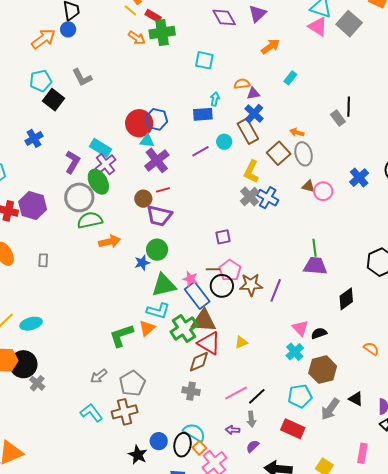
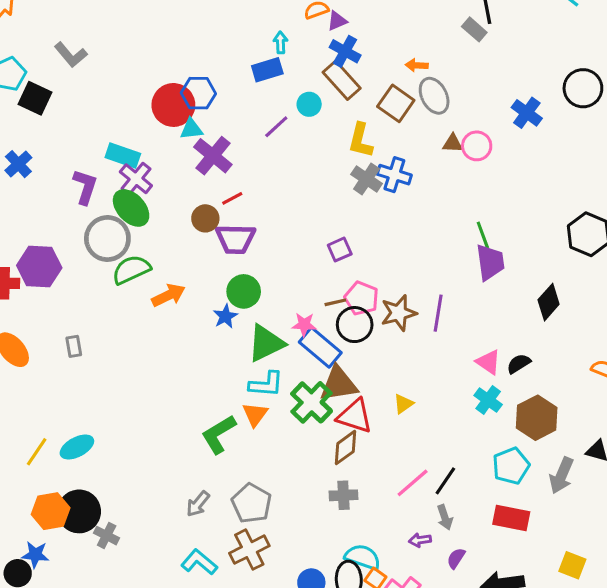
purple trapezoid: (315, 266) -> (490, 262), turned 90

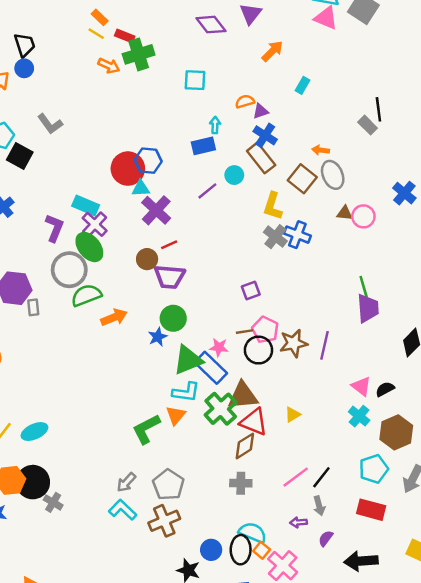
gray rectangle: (74, 346) -> (33, 307), moved
blue rectangle: (320, 347) -> (211, 368), moved
cyan L-shape: (199, 562) -> (123, 510), moved

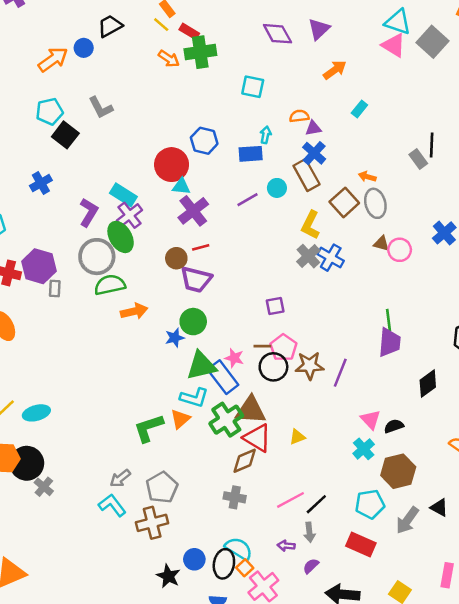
black trapezoid: (25, 45) -> (110, 26), moved, turned -110
blue hexagon: (148, 161) -> (204, 141), moved

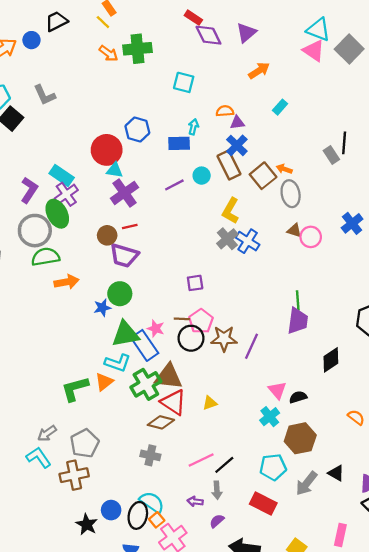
red rectangle: (189, 31) -> (193, 18), moved
brown square: (344, 202) -> (263, 176), moved
brown diamond: (245, 461) -> (161, 422), turned 35

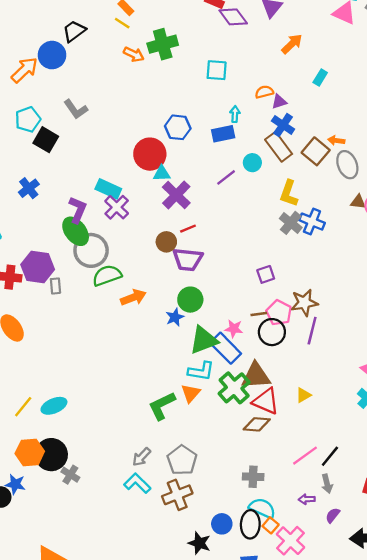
blue circle: (31, 40) -> (52, 55), size x1.5
green ellipse: (57, 214) -> (76, 231), moved
brown star: (224, 339) -> (304, 303), moved
purple line: (252, 346) -> (312, 331), moved
gray cross: (150, 455) -> (253, 477), moved

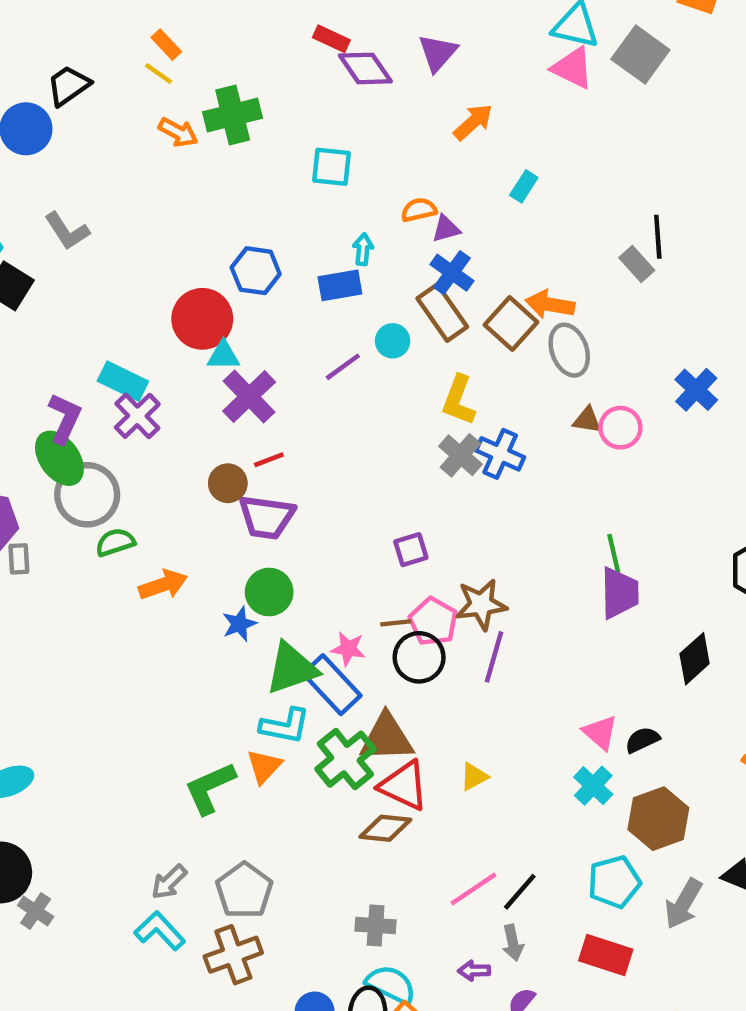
orange arrow: (336, 140) -> (550, 304), size x1.5
green semicircle: (107, 275) -> (115, 542), size x0.7

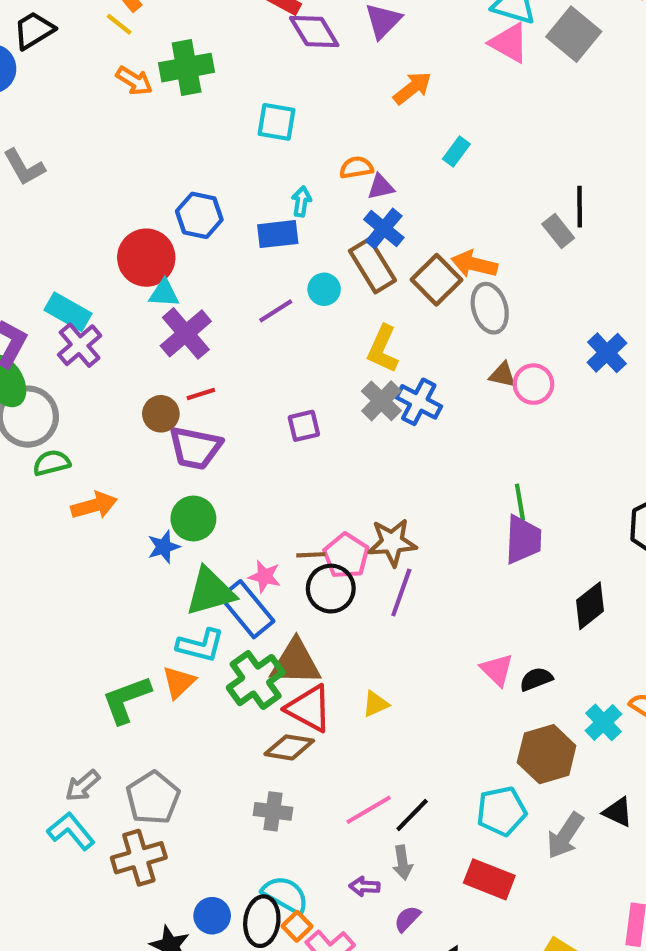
purple square: (411, 550) -> (304, 426), moved
cyan cross: (593, 786) -> (604, 722), moved
gray cross: (376, 926) -> (273, 811), moved

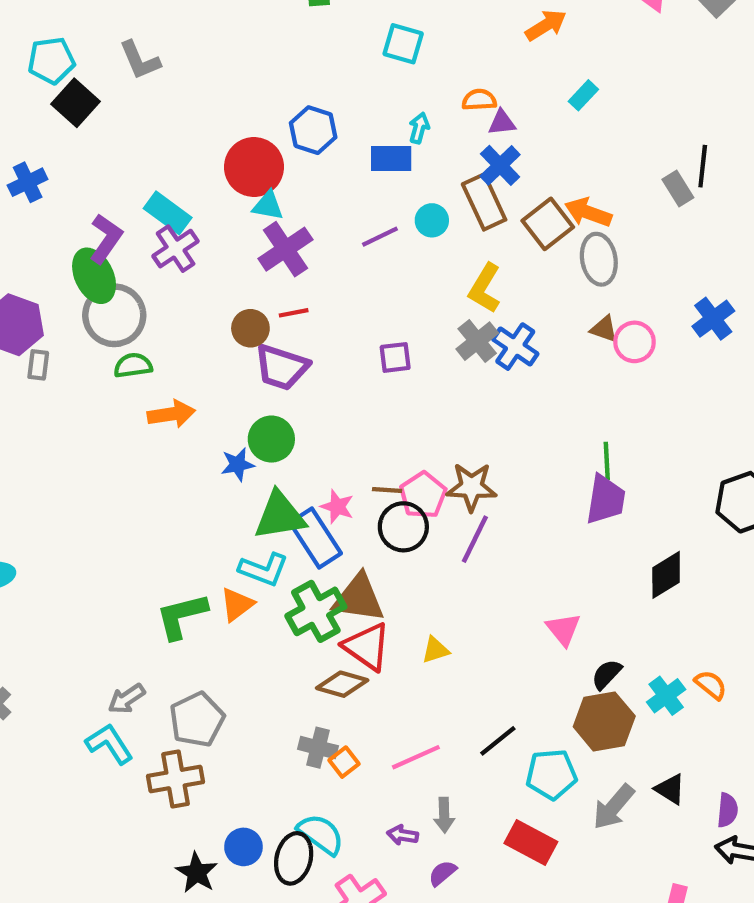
black semicircle: (536, 679) -> (607, 674), moved, turned -32
black line: (412, 815) -> (498, 741), moved
orange square: (297, 926) -> (344, 762), moved

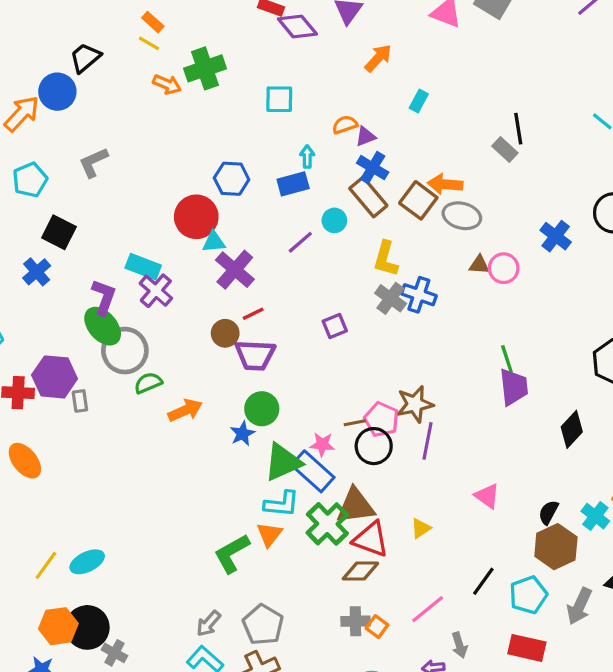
gray L-shape: (140, 60) -> (93, 162), turned 104
black square: (76, 103) -> (59, 232), moved
gray ellipse: (599, 259) -> (462, 216), turned -51
pink triangle: (563, 629) -> (487, 496), moved

